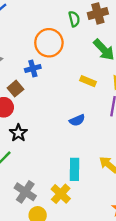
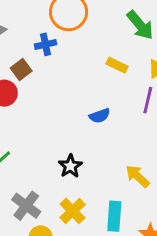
black star: (18, 133) -> (70, 166), moved
cyan rectangle: (75, 169) -> (114, 216), moved

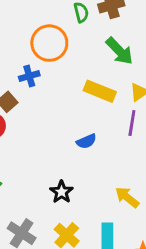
yellow rectangle: (117, 65) -> (100, 91), size x1.5

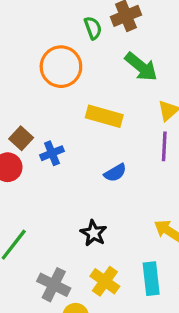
blue cross: (29, 76) -> (52, 153), moved
yellow rectangle: (100, 91) -> (104, 116), moved

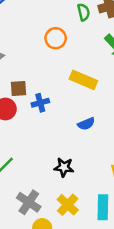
orange circle: (61, 67) -> (56, 38), size x0.7
brown square: (21, 138) -> (18, 88), turned 36
black star: (94, 233) -> (64, 167), turned -30

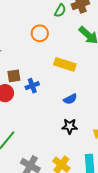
green semicircle: (84, 12) -> (60, 11), turned 48
black star: (64, 167) -> (70, 126), moved

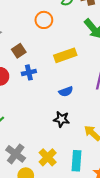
yellow rectangle: (65, 64) -> (65, 55), turned -45
brown square: (14, 76) -> (19, 51), moved, turned -32

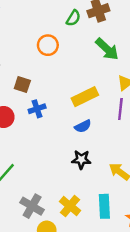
brown square: (19, 51) -> (22, 84), turned -32
yellow rectangle: (65, 55) -> (85, 97), moved

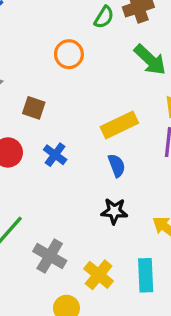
blue cross: (37, 109) -> (55, 155), moved, turned -35
blue semicircle: (83, 126) -> (117, 166), turned -84
gray cross: (32, 206) -> (50, 256), moved

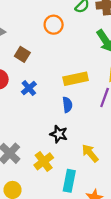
yellow cross: (99, 275) -> (44, 161), moved

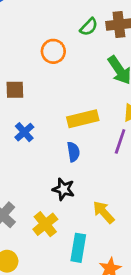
brown square: (22, 54) -> (15, 90), turned -32

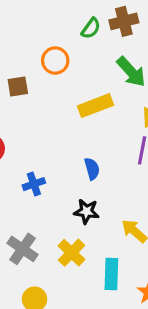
brown square: (15, 90) -> (18, 87), moved
yellow rectangle: (83, 119) -> (95, 106), moved
blue cross: (24, 132) -> (34, 184), moved, turned 30

